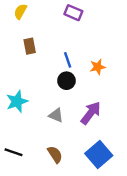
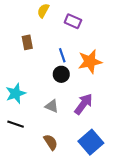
yellow semicircle: (20, 12) -> (43, 11), moved
purple rectangle: (73, 13) -> (73, 21), moved
orange star: (98, 67) -> (90, 62), size x1.6
black line: (13, 152) -> (16, 124), moved

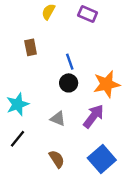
purple rectangle: (73, 21) -> (88, 14), moved
orange star: (90, 62) -> (107, 84), moved
black line: (16, 124) -> (18, 139), turned -70

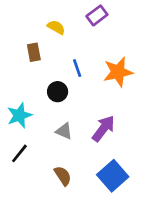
yellow semicircle: (48, 12) -> (56, 27), moved, turned 91
purple rectangle: (88, 14) -> (97, 15), turned -60
black circle: (69, 83) -> (58, 92), moved
orange star: (107, 84) -> (118, 72), moved

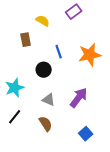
brown semicircle: (63, 176) -> (46, 124), moved
blue square: (113, 176) -> (86, 134), size x0.6

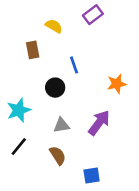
orange star: (90, 55) -> (117, 84), moved, size x0.7
gray triangle: (49, 100) -> (61, 125), turned -32
blue square: (86, 134) -> (92, 175), moved, turned 32

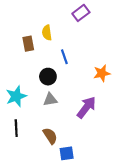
yellow semicircle: (54, 26) -> (47, 33), moved, turned -128
gray triangle: (61, 125) -> (50, 100), moved
black line: (19, 147) -> (16, 128), turned -42
blue square: (92, 175) -> (67, 153), moved

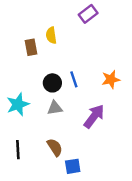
blue line: (64, 57) -> (74, 79), moved
black line: (16, 128) -> (18, 150), moved

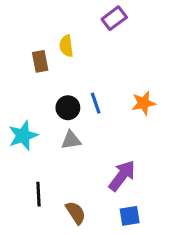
purple arrow: (94, 116) -> (122, 176), moved
brown semicircle: (55, 147) -> (76, 213), moved
black line: (18, 150) -> (39, 194), moved
blue square: (73, 166) -> (130, 216), moved

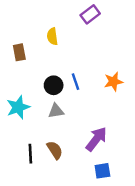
brown rectangle: (40, 61) -> (19, 52), moved
brown semicircle: (76, 213) -> (55, 150), moved

